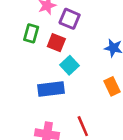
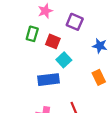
purple square: (70, 19) -> (75, 22), moved

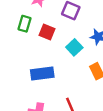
cyan square: (64, 60) -> (74, 47), moved

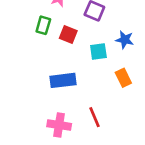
cyan square: (74, 47) -> (98, 52), turned 35

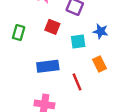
green rectangle: (43, 25) -> (19, 33), moved
red line: (94, 117) -> (77, 82), moved

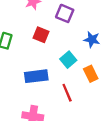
cyan square: (78, 41) -> (68, 60), moved, turned -32

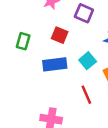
blue rectangle: (36, 76) -> (55, 64), moved

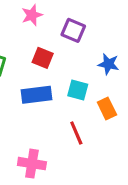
cyan square: (88, 61) -> (78, 90), turned -35

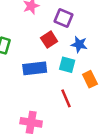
red square: (43, 58) -> (49, 40), moved, turned 35
blue star: (108, 64) -> (79, 44), moved

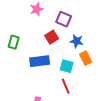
cyan square: (67, 65) -> (67, 66), moved
orange rectangle: (90, 79) -> (86, 58), moved

